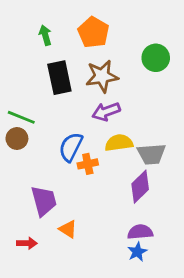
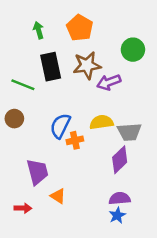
purple arrow: (106, 112) -> (109, 82), moved
green line: (21, 117) -> (23, 85), moved

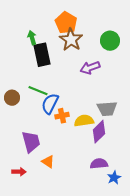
green arrow: (39, 30) -> (32, 38), moved
brown star: (87, 65) -> (71, 40), moved, turned -30
green line: (23, 85) -> (38, 91), moved
yellow semicircle: (101, 122) -> (84, 121), moved
blue star: (117, 215) -> (114, 178), moved

